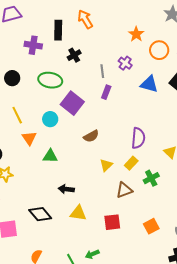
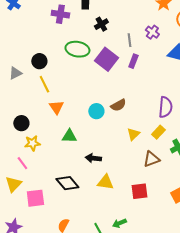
black circle: (12, 78) -> (39, 61), moved
purple square: (72, 103) -> (106, 59), moved
cyan circle: (50, 119) -> (96, 111), moved
green triangle: (50, 156) -> (69, 136), moved

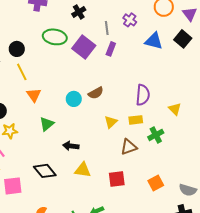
yellow rectangle: (158, 132) -> (136, 120), turned 40
green triangle: (69, 136) -> (47, 124), turned -42

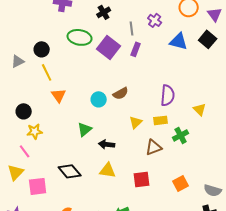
green triangle: (47, 124) -> (85, 129), moved
black arrow: (71, 146) -> (107, 144), moved

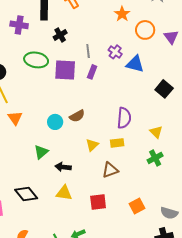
purple cross: (155, 20) -> (115, 52), moved
black square: (208, 39) -> (164, 89), moved
purple square: (109, 47) -> (65, 70), turned -35
green cross: (181, 135) -> (155, 158), moved

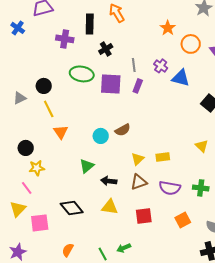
purple semicircle: (124, 118) -> (170, 188), moved, turned 95
green cross: (155, 158) -> (201, 188), moved, turned 35
brown triangle: (110, 170) -> (139, 182), moved

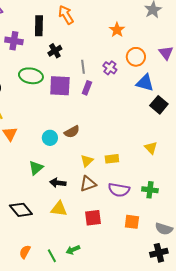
orange circle: (191, 44) -> (136, 57), moved
blue triangle: (181, 78) -> (145, 83), moved
orange square: (183, 220) -> (132, 222), turned 35
orange semicircle: (68, 250) -> (25, 252), moved

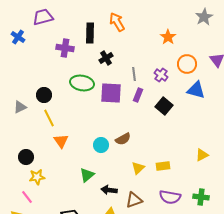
black square: (159, 105) -> (164, 106), moved
yellow triangle: (151, 148) -> (202, 155), turned 48
brown triangle: (88, 184) -> (134, 200), moved

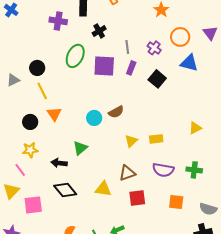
green ellipse: (82, 83) -> (75, 56), turned -75
black circle: (26, 157) -> (30, 122), moved
black arrow: (109, 190) -> (59, 163), moved

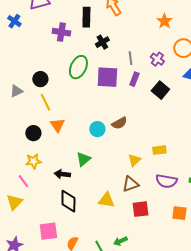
yellow triangle: (131, 141) -> (134, 160), moved
black diamond: (65, 190) -> (68, 201), turned 40
pink square: (33, 205) -> (48, 231), moved

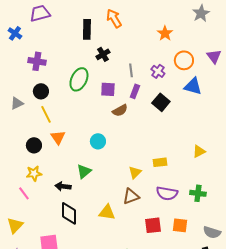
purple cross: (61, 32) -> (37, 61), moved
purple square: (107, 77) -> (108, 89), size x0.7
brown semicircle: (119, 123) -> (120, 110), moved
yellow triangle: (14, 202) -> (15, 225), moved
red square: (140, 209) -> (153, 225), moved

